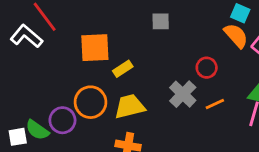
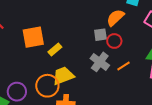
gray square: (161, 21) -> (100, 35), moved
orange semicircle: (236, 36) -> (115, 18), moved, turned -84
orange circle: (90, 102) -> (47, 86), moved

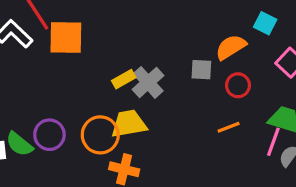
orange square: (33, 37) -> (66, 38), moved
red circle: (114, 41) -> (238, 85), moved
gray cross: (100, 62) -> (148, 82), moved

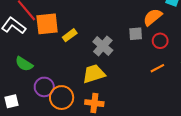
yellow rectangle: (124, 79) -> (70, 35), moved
orange circle: (100, 135) -> (62, 98), moved
green semicircle: (19, 144) -> (24, 64), moved

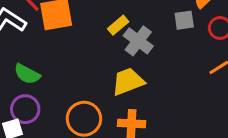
yellow rectangle: (70, 35) -> (118, 25), moved
purple circle: (44, 87) -> (25, 109), moved

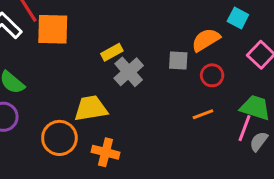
yellow trapezoid: (128, 82) -> (91, 108), moved

